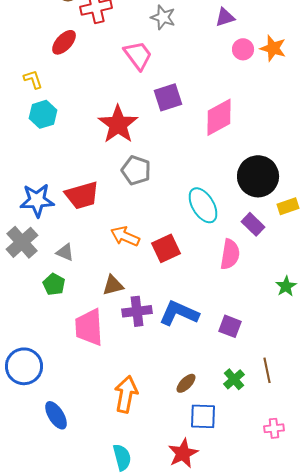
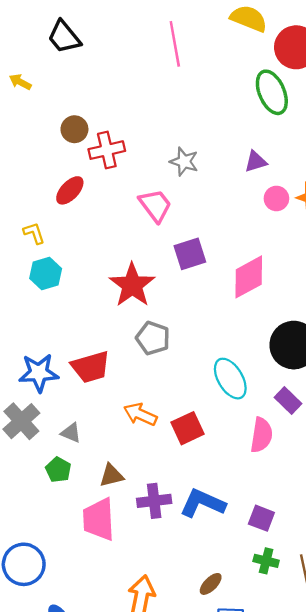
brown triangle: (113, 285) -> (111, 475), moved
green cross: (234, 379) -> (266, 561), moved, turned -35

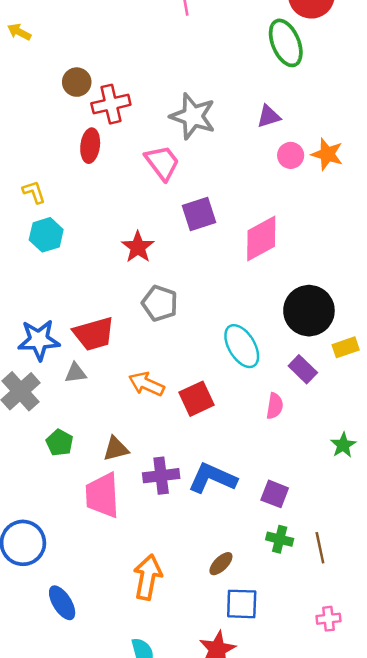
gray star: (184, 162) -> (193, 116), size x1.5
red ellipse: (70, 190) -> (90, 146), moved, turned -36
red star: (132, 285) -> (138, 247), size x0.7
gray triangle: (71, 433) -> (75, 373), moved, turned -30
pink semicircle: (261, 435) -> (275, 406), size x0.7

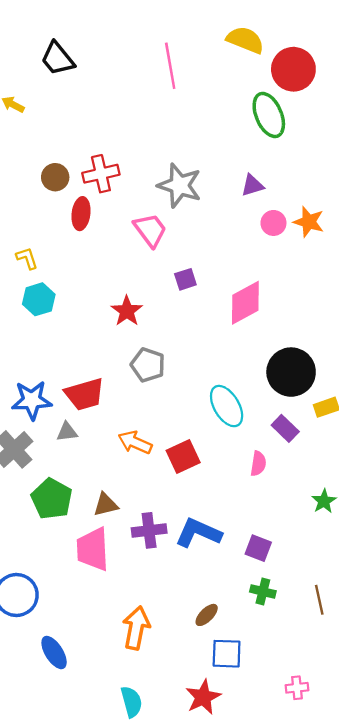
brown circle: (77, 82) -> (55, 177), moved
purple square: (199, 214) -> (185, 279), size x0.7
green pentagon: (60, 443) -> (52, 499), size x1.6
brown line: (320, 548) -> (319, 600), moved
pink cross: (329, 619) -> (297, 688), moved

